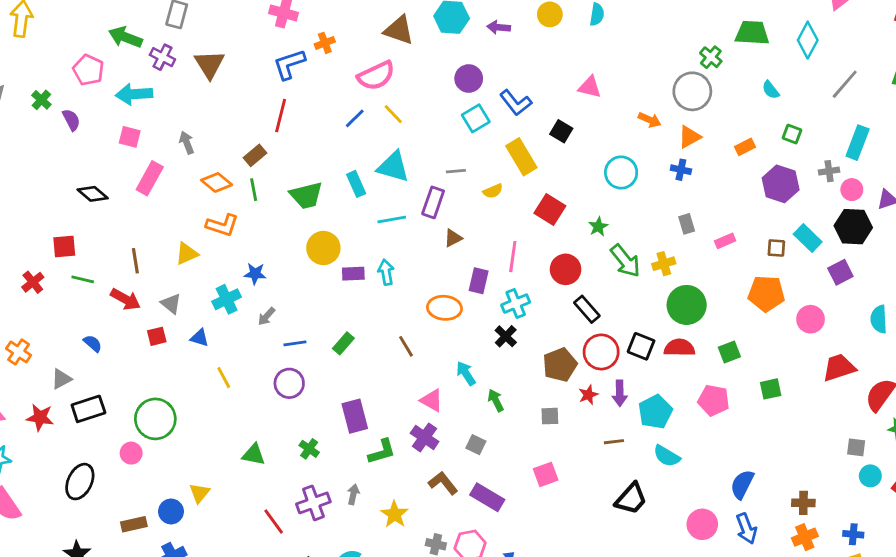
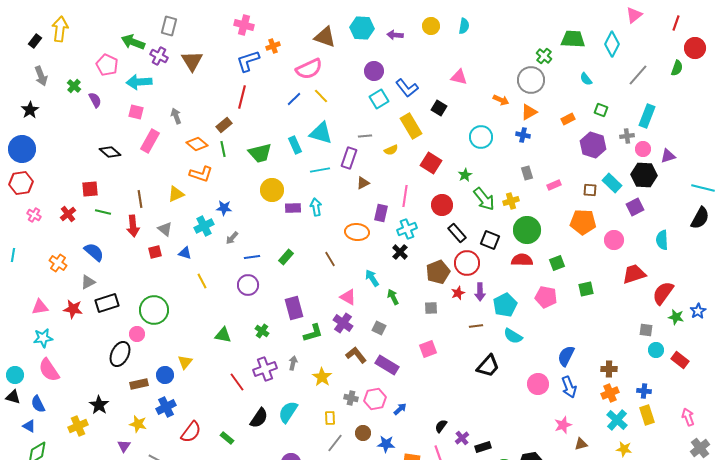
red arrow: (125, 299) -> (133, 226), turned 55
blue semicircle: (93, 343) -> (94, 252), moved, size x1.5
black square: (641, 346) -> (490, 240), moved
black ellipse: (80, 482) -> (120, 354), moved

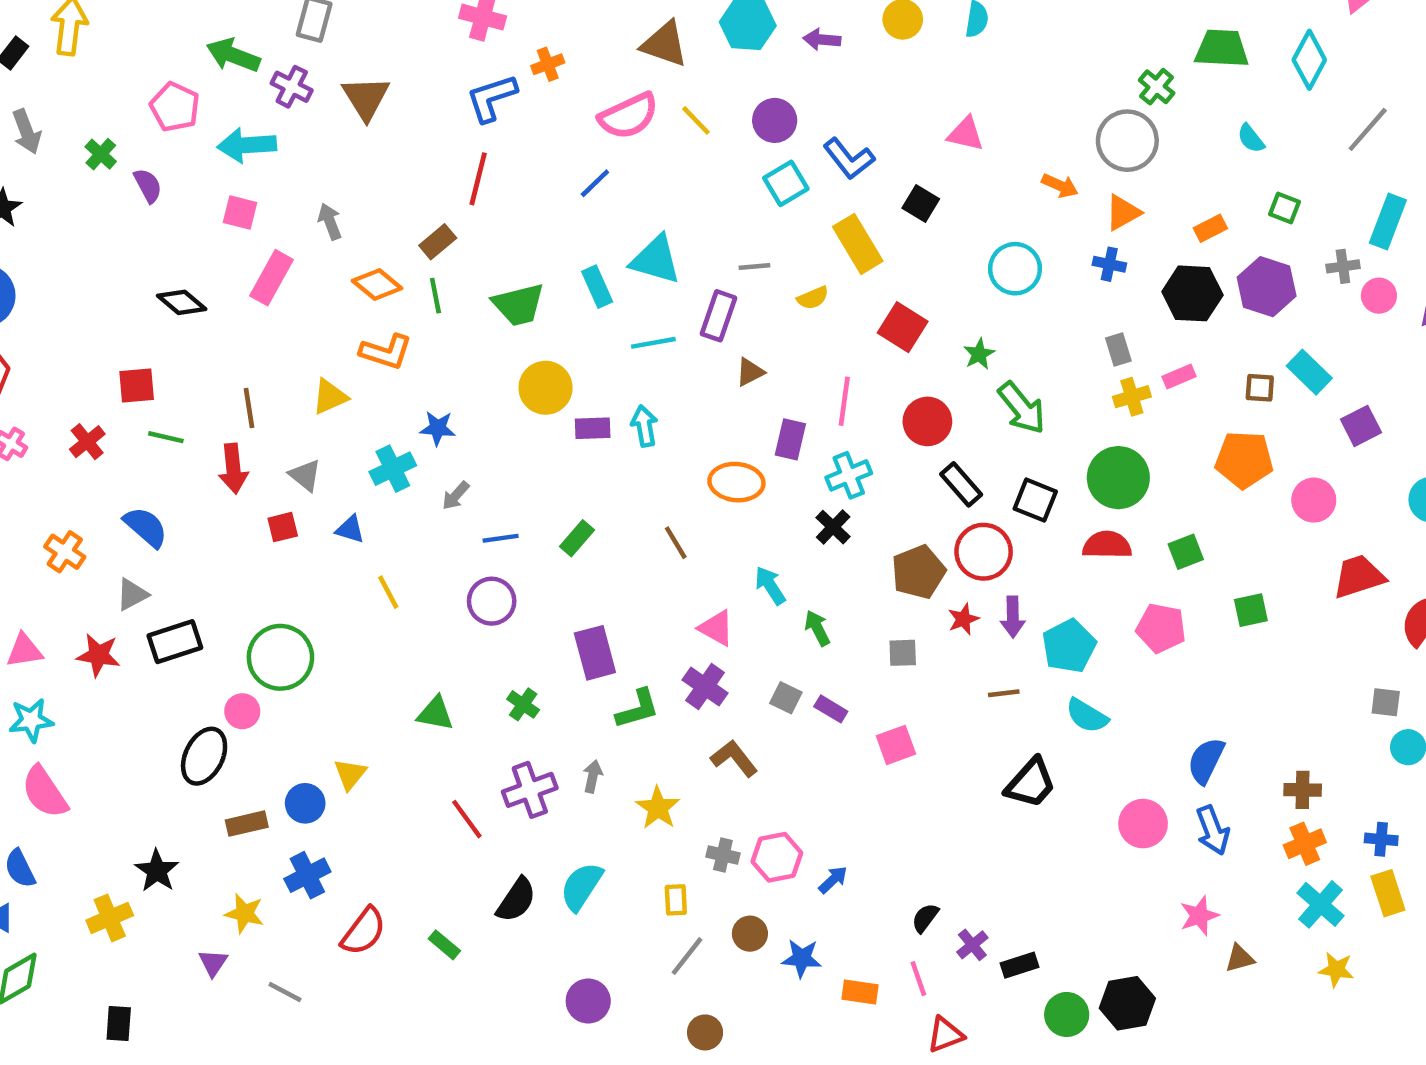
yellow line: (321, 96) -> (696, 120), moved
black hexagon: (644, 175) -> (1192, 293), moved
yellow cross: (511, 201) -> (1132, 397), moved
purple rectangle: (387, 365) -> (831, 709), moved, size x0.6

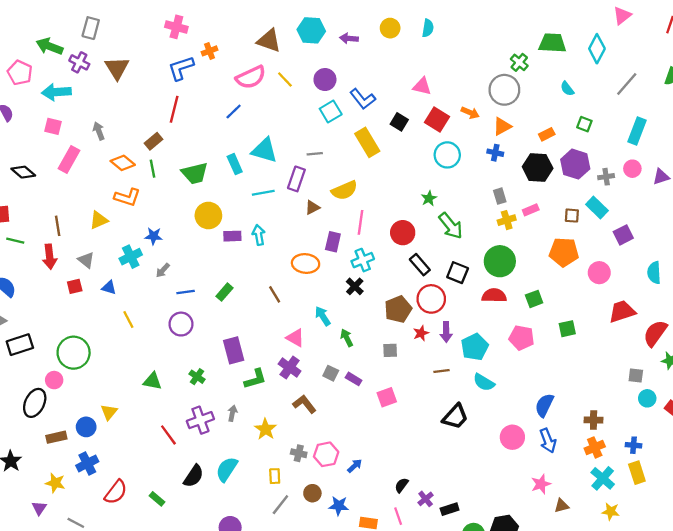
gray cross: (1343, 266) -> (606, 177), moved
yellow semicircle: (813, 298) -> (344, 190), moved, size x1.6
red square: (903, 327) -> (437, 120), moved

